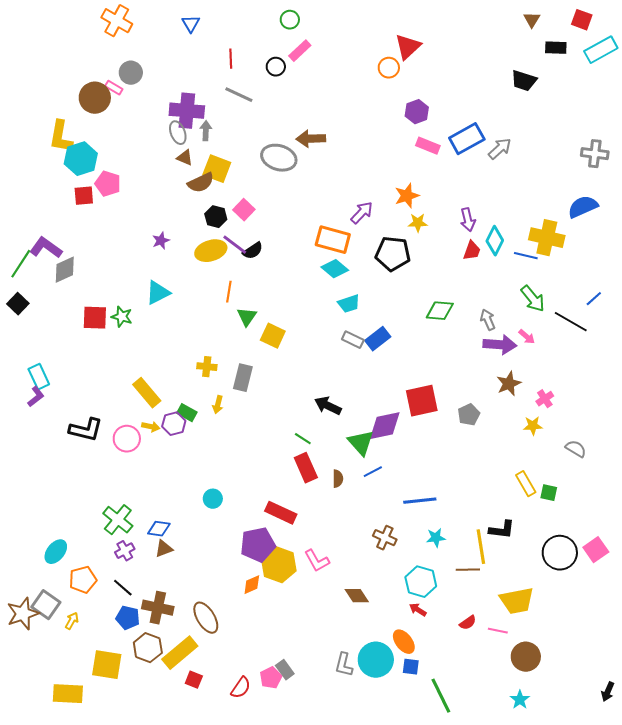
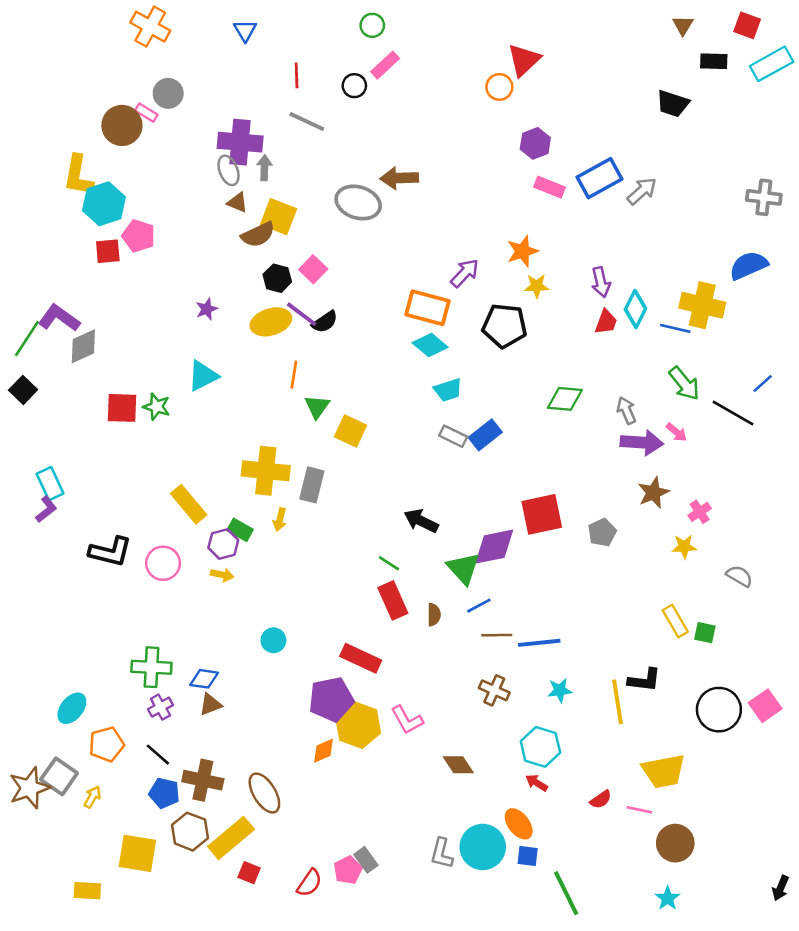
yellow cross: (207, 367) -> (266, 471), size x1.8
yellow arrow: (151, 427) -> (222, 575), moved
green cross: (118, 520) -> (151, 667), turned -36
brown line: (468, 570) -> (497, 635), moved
yellow rectangle: (68, 694) -> (87, 891), size x0.7

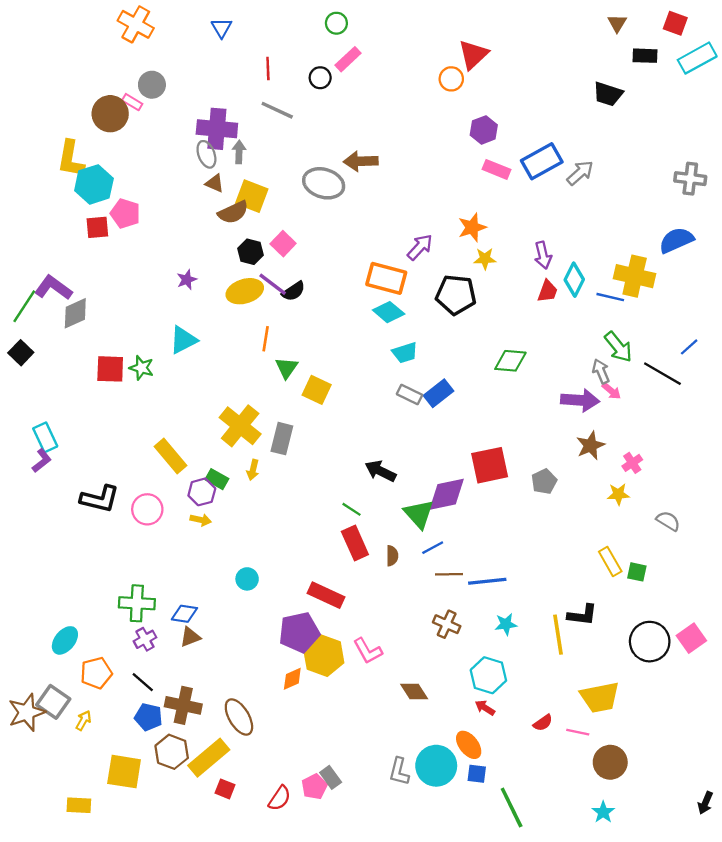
gray arrow: (626, 410) -> (601, 371), moved
yellow cross: (266, 471) -> (240, 426), turned 33

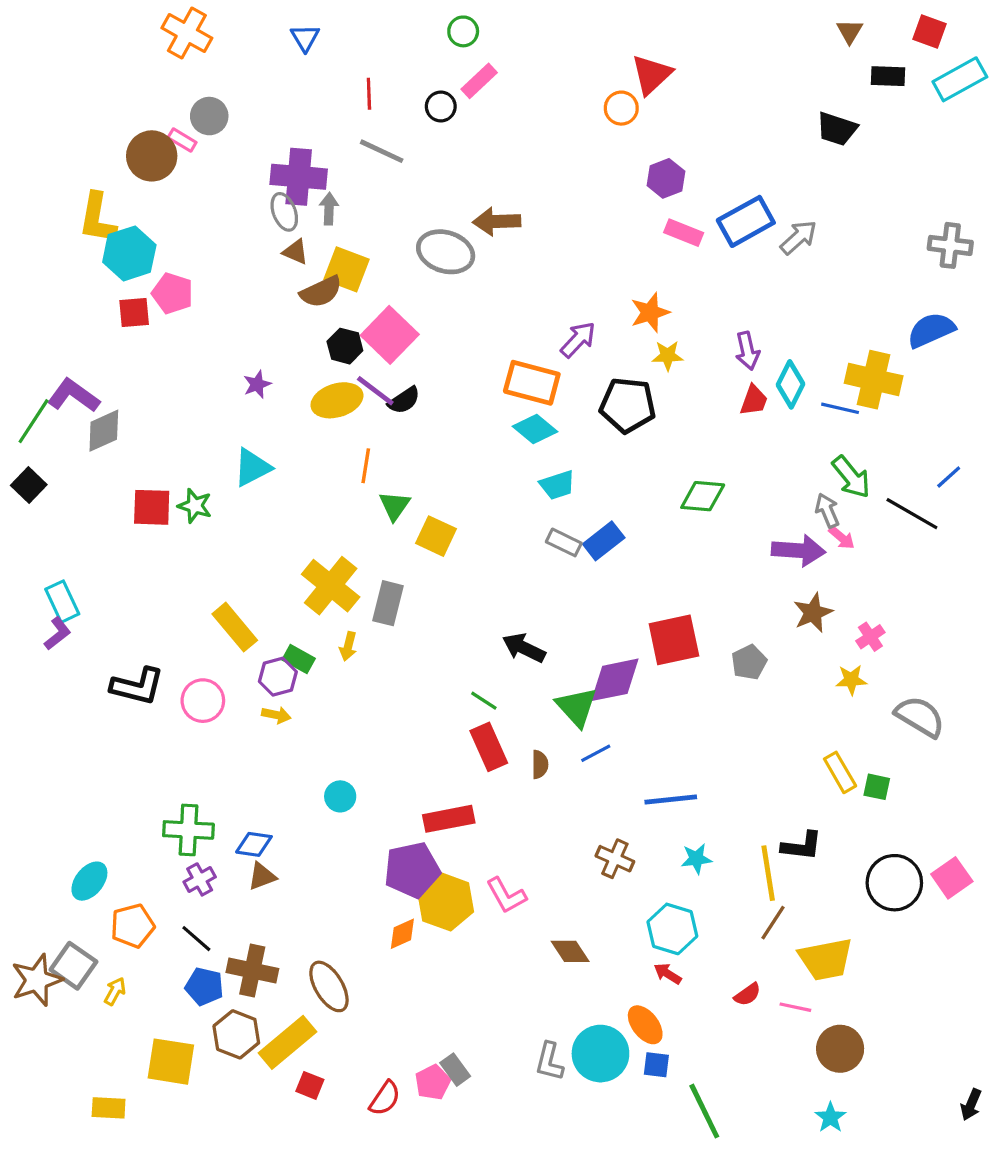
pink square: (283, 244) -> (390, 335), size x1.6
gray semicircle: (668, 521) -> (920, 717), size x1.5
brown line: (449, 574) -> (773, 923), moved, turned -56
red rectangle: (326, 595) -> (449, 819), turned -36

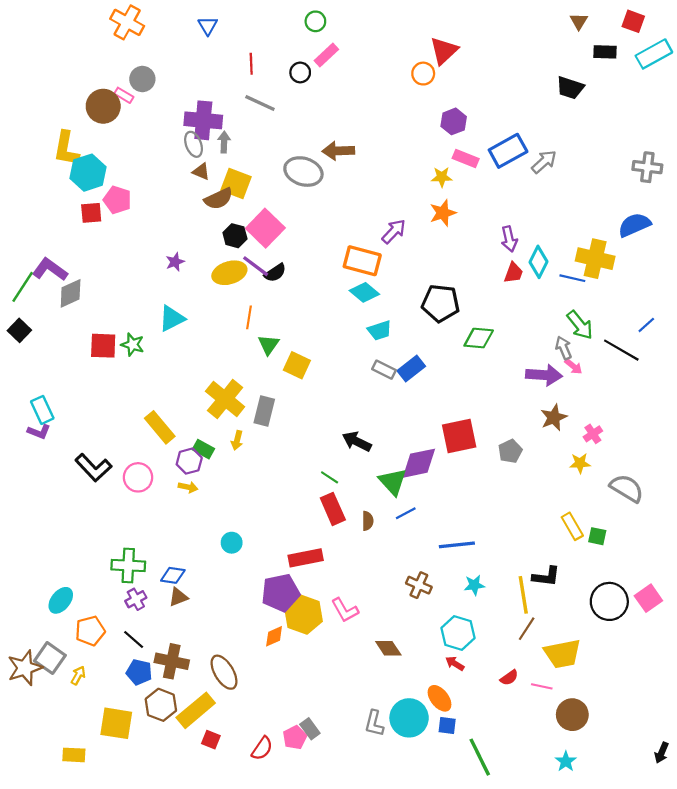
yellow star: (668, 356) -> (442, 177), moved
black pentagon: (628, 405) -> (441, 303), moved
purple L-shape: (57, 634) -> (39, 432), turned 60
black L-shape: (137, 686) -> (93, 468), turned 33

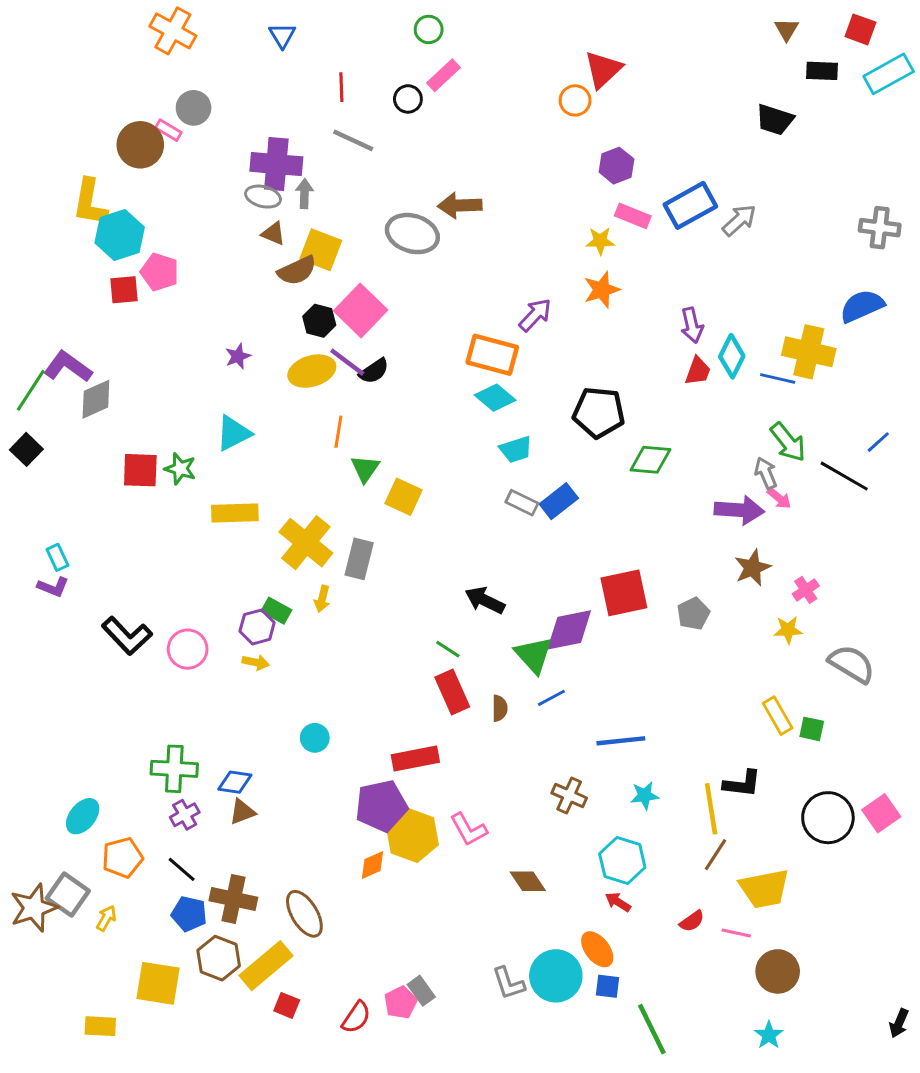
gray ellipse: (194, 144) -> (263, 197), turned -55
cyan rectangle: (42, 410) -> (57, 557), size x0.7
yellow rectangle: (160, 427) -> (235, 513), moved, turned -52
gray L-shape: (374, 723) -> (509, 983), turned -32

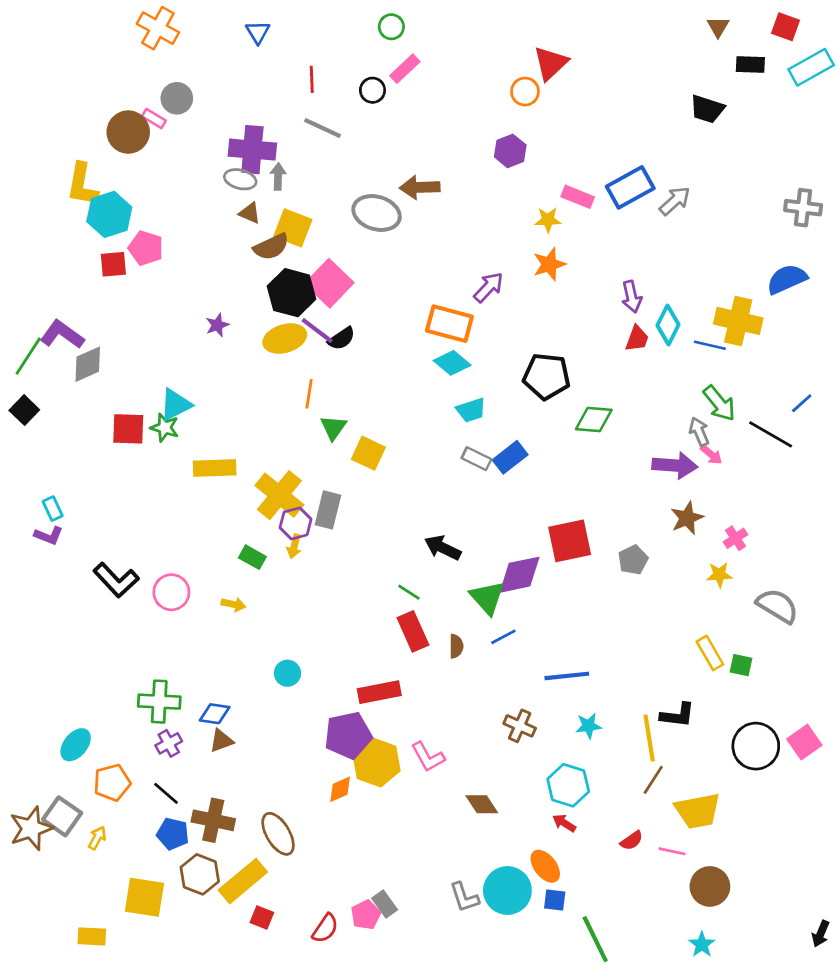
purple hexagon: (616, 166) -> (510, 151), moved
black hexagon: (319, 321) -> (292, 293), size x1.6
cyan triangle: (233, 433) -> (175, 405), moved
purple hexagon: (257, 627) -> (296, 523), moved

